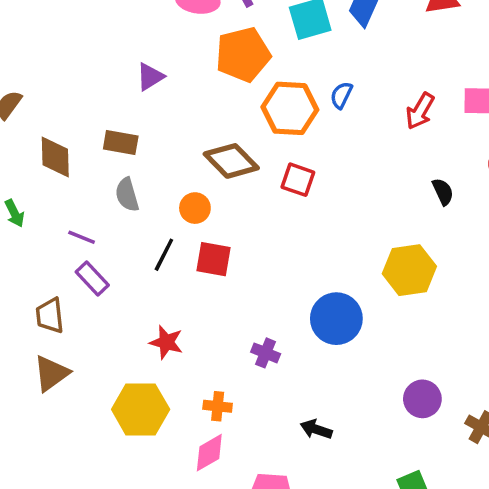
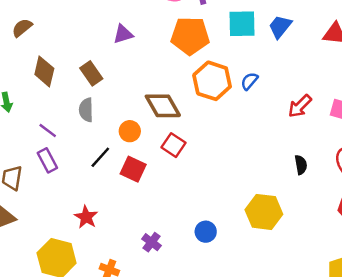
brown rectangle: (121, 143) -> (91, 73), turned 30
red square: (298, 180) -> (173, 145), moved
blue circle: (336, 319) -> (206, 232), size x0.6

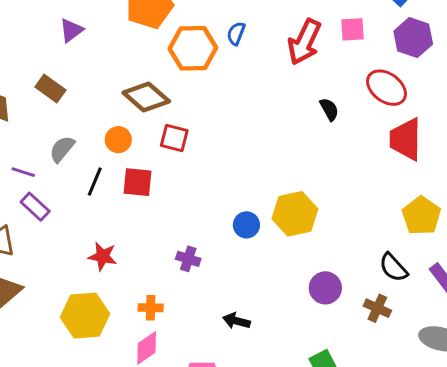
red arrow: (300, 106) -> (304, 42), size x1.4
gray semicircle: (86, 110) -> (62, 149), moved, turned 60
yellow hexagon: (264, 212) -> (295, 214), moved

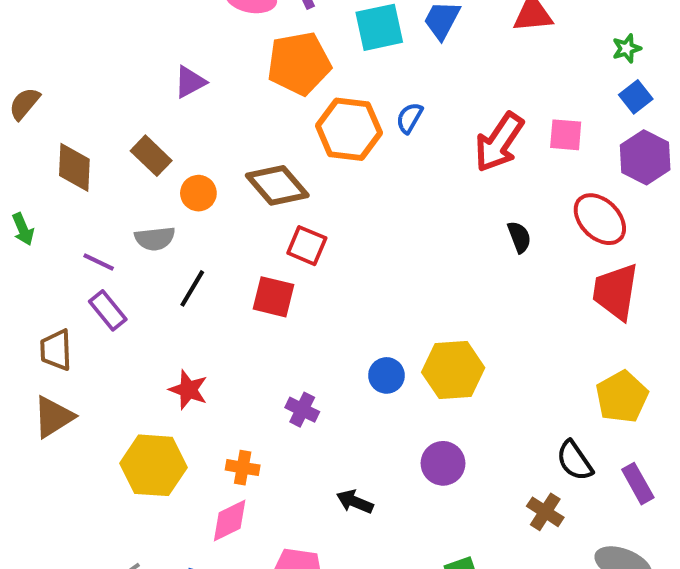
orange circle: (118, 140) -> (198, 193), moved
gray semicircle: (62, 149) -> (155, 239), turned -144
red square: (137, 182) -> (273, 297), moved
purple circle: (325, 288) -> (443, 463), moved

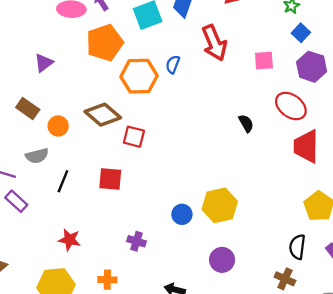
red arrow: (499, 142) -> (214, 43), moved, turned -48
red square: (307, 246) -> (134, 137), moved
black semicircle: (575, 461) -> (297, 247), turned 50

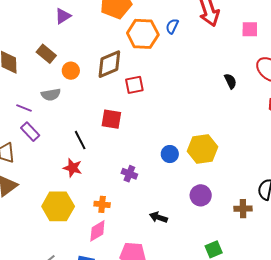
brown diamond: (103, 115) -> (109, 64), turned -68
red square: (134, 137) -> (134, 85), turned -30
black line: (63, 181) -> (80, 140), moved, turned -54
brown cross: (285, 279) -> (243, 209), moved, turned -30

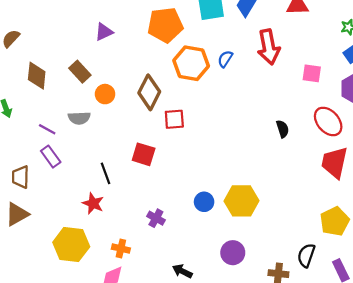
brown diamond: (109, 64) -> (149, 92), turned -48

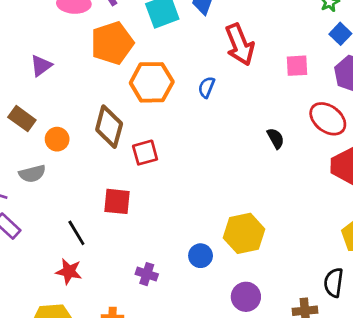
blue semicircle: (225, 59) -> (206, 87), moved
blue circle: (204, 202) -> (201, 256), moved

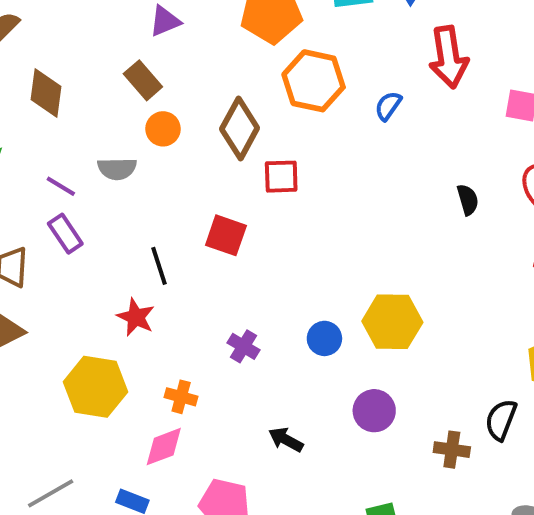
brown rectangle: (22, 119) -> (143, 80), moved

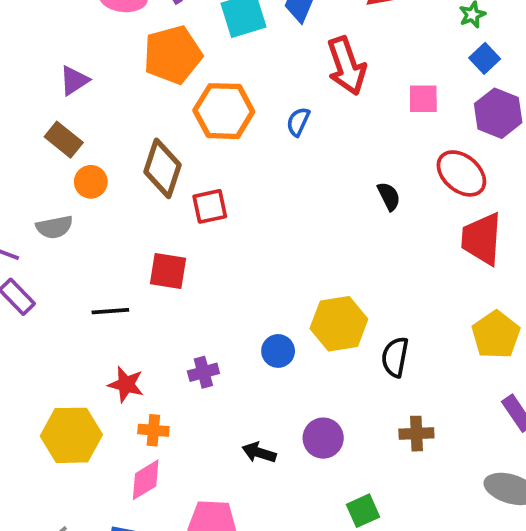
black line: (159, 266) -> (110, 311), turned -66
red star: (136, 317) -> (126, 384), moved
purple cross: (244, 346) -> (203, 372), turned -36
purple circle: (374, 411) -> (323, 438), moved
black semicircle: (501, 420) -> (395, 357), moved

